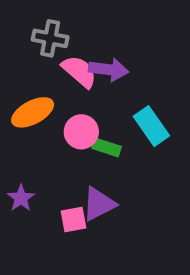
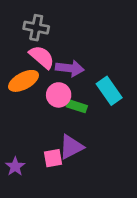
purple arrow: (109, 70) -> (70, 68), moved
pink semicircle: (79, 71) -> (42, 57), moved
purple star: (21, 198) -> (15, 166), moved

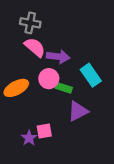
orange ellipse: (24, 81) -> (16, 88), moved
purple triangle: (71, 147) -> (78, 111), moved
purple star: (15, 166) -> (29, 138), moved

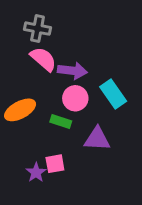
pink circle: (49, 79) -> (75, 98), moved
green rectangle: (64, 88) -> (61, 122), moved
purple triangle: (78, 111) -> (97, 139), turned 30

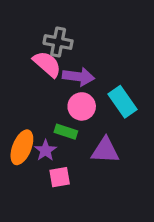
gray cross: (38, 29) -> (58, 42), moved
orange ellipse: (20, 110) -> (22, 147), moved, turned -40
purple star: (36, 172) -> (46, 150), moved

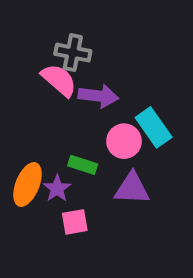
pink circle: (82, 106) -> (124, 141), moved

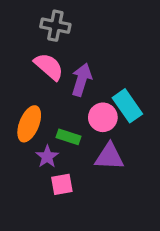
gray cross: (73, 53) -> (55, 26), moved
purple arrow: (98, 96) -> (82, 80), turned -80
orange ellipse: (27, 184) -> (29, 124), moved

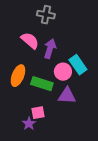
gray cross: (55, 26) -> (46, 15), moved
green rectangle: (68, 137) -> (42, 84), size x1.5
purple star: (47, 157) -> (29, 124), moved

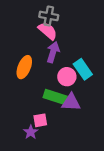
pink semicircle: (30, 41) -> (48, 31), moved
orange ellipse: (18, 76) -> (24, 67), moved
green rectangle: (42, 84) -> (55, 97), moved

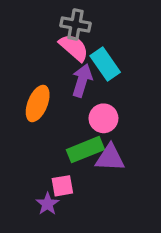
cyan rectangle: (83, 69) -> (105, 64), moved
green rectangle: (55, 97) -> (85, 150), turned -40

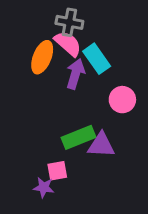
orange ellipse: (38, 103) -> (42, 57), moved
pink circle: (103, 118) -> (122, 100), moved
purple star: (48, 204) -> (44, 187), turned -30

